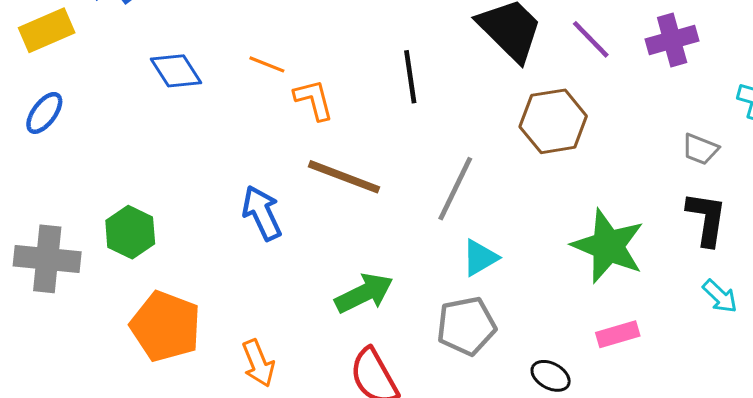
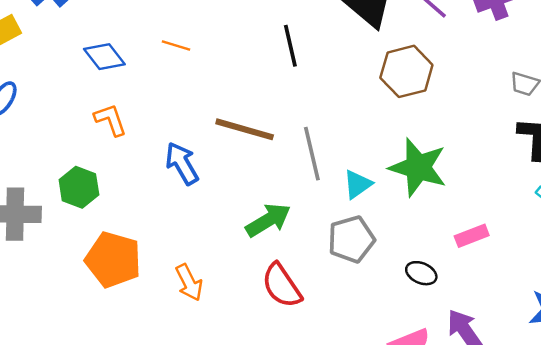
orange L-shape: (314, 100) -> (111, 120), moved
gray line: (455, 189) -> (312, 154), moved, turned -34
green star: (608, 246) -> (418, 167), moved

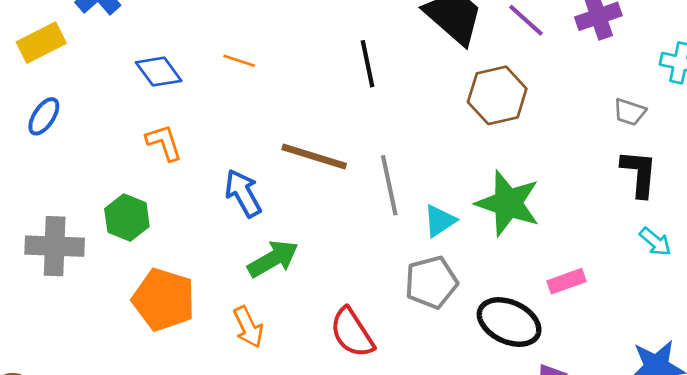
green arrow: (268, 220) -> (273, 259), moved
black ellipse: (421, 273) -> (509, 322), size x1.8

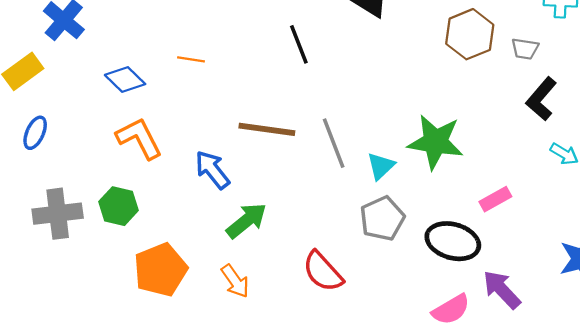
brown hexagon: (497, 95) -> (470, 34), moved
orange L-shape: (164, 143) -> (139, 138), size x1.4
black L-shape: (639, 173) -> (541, 99), turned -135
gray cross: (55, 246) -> (58, 214), moved
orange pentagon: (164, 300) -> (161, 270), turned -30

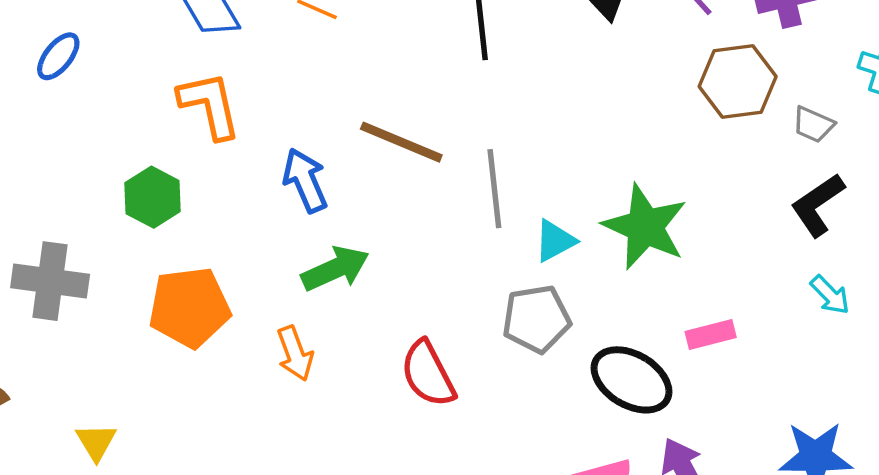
gray cross: (58, 214) -> (50, 281), moved

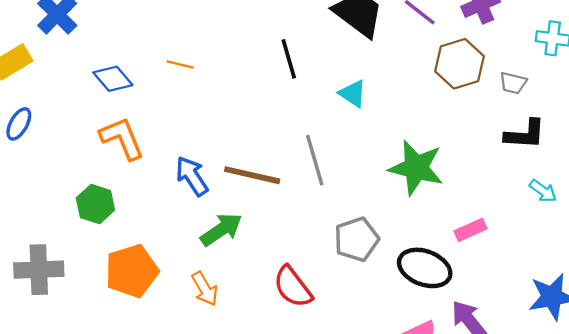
brown line: (401, 142) -> (252, 175), moved
black L-shape: (818, 205) -> (525, 134), turned -132
cyan triangle: (555, 241) -> (353, 94), moved, turned -48

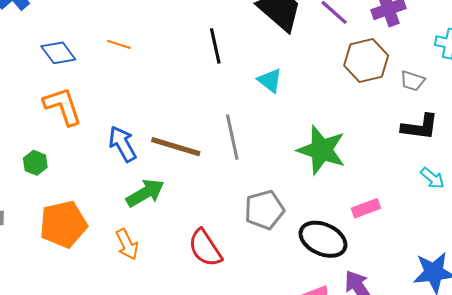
green hexagon: (95, 204) -> (35, 163), size x0.7

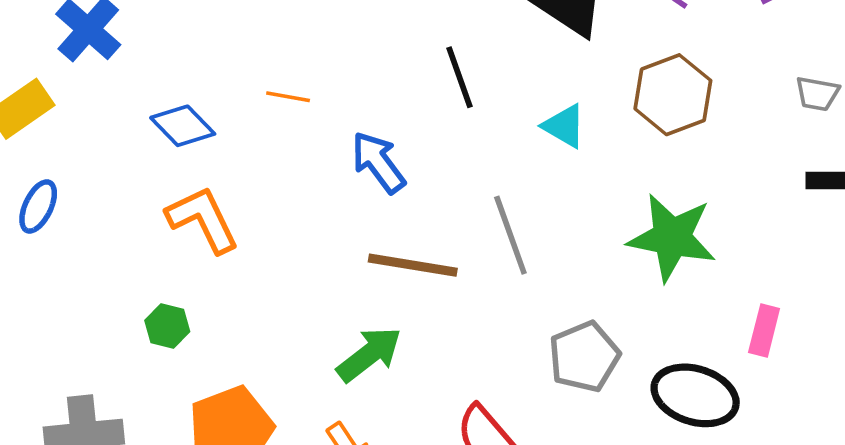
brown hexagon: (366, 60) -> (673, 95), moved
blue arrow: (122, 144) -> (378, 162), moved
pink rectangle: (366, 208) -> (764, 331), turned -48

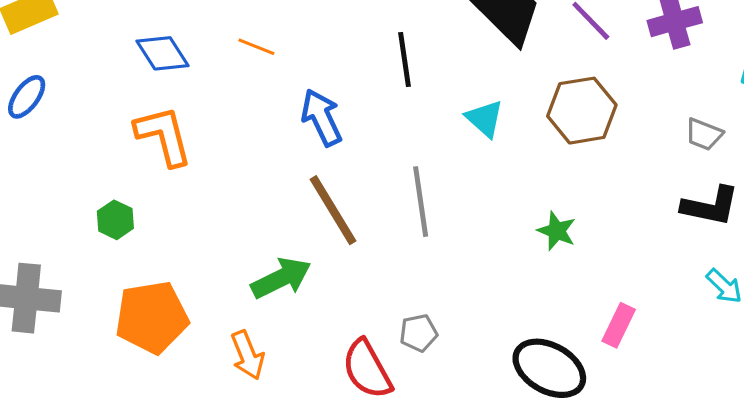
green star: (672, 237) -> (557, 231), size x0.5
brown line: (413, 265) -> (333, 210), turned 38
gray pentagon: (584, 357) -> (419, 333), moved, size x0.6

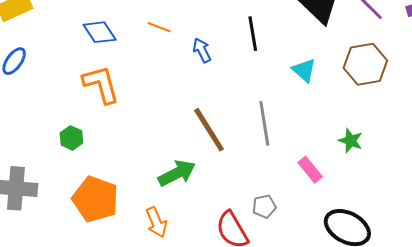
blue arrow: (322, 118) -> (202, 50), moved, size x0.7
orange pentagon: (152, 317) -> (95, 199), turned 30
pink rectangle: (619, 325) -> (310, 170), moved, turned -64

